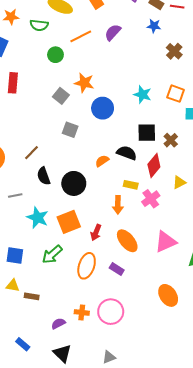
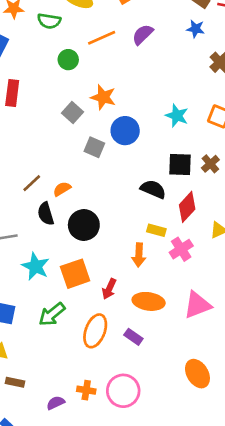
gray square: (70, 130) -> (94, 147), moved
brown cross: (171, 140) -> (210, 164), moved
orange semicircle: (102, 161) -> (62, 189), moved
orange ellipse: (127, 241) -> (149, 301), turned -45
brown rectangle: (32, 296) -> (15, 382), moved

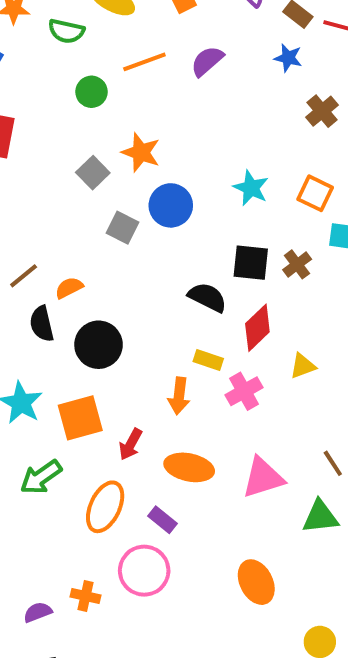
pink circle: (123, 391) -> (144, 571), moved

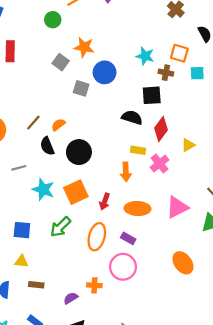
brown cross: (297, 264) -> (166, 73), moved, turned -32

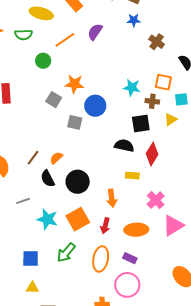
yellow triangle: (188, 145) -> (171, 119), moved
pink cross: (160, 164) -> (156, 200), moved
orange arrow: (126, 172) -> (112, 198), moved

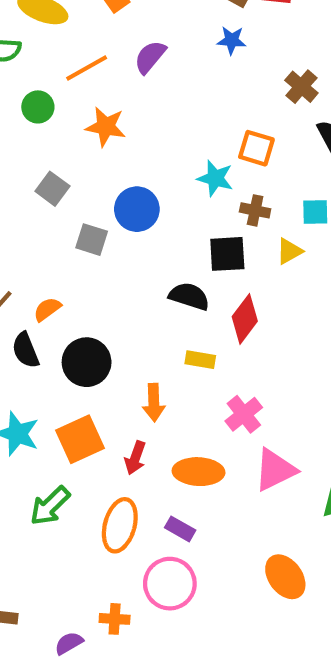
brown cross: (157, 42) -> (301, 87), moved
orange square: (163, 82) -> (256, 148), moved
orange star: (74, 84) -> (106, 127), moved

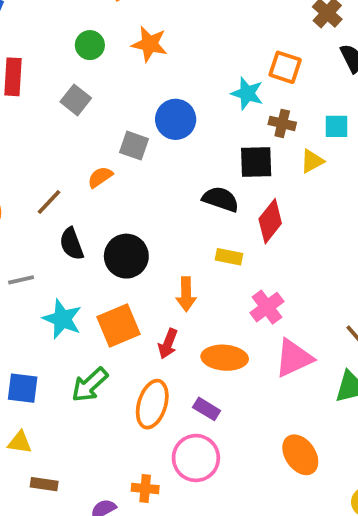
green circle: (38, 107) -> (90, 45), moved
gray square: (52, 189) -> (76, 100), moved
orange semicircle: (47, 309) -> (100, 177), moved

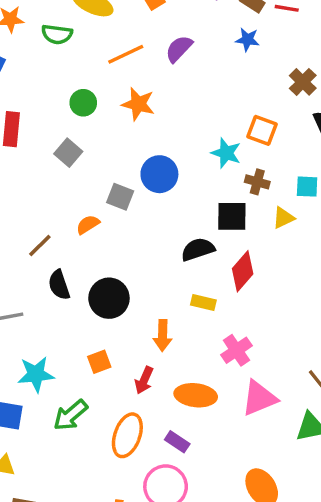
black semicircle: (221, 199) -> (198, 249), turned -40
cyan star: (62, 319) -> (36, 374), moved, turned -30
orange square: (119, 326) -> (99, 362), size x0.6

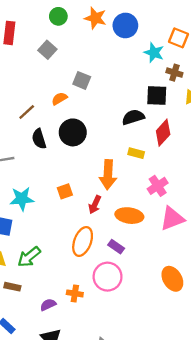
blue circle: (159, 174) -> (125, 25), moved
black circle: (109, 298) -> (73, 132), moved
orange arrow: (163, 335) -> (108, 175), size x1.4
green arrow: (71, 415) -> (29, 257), moved

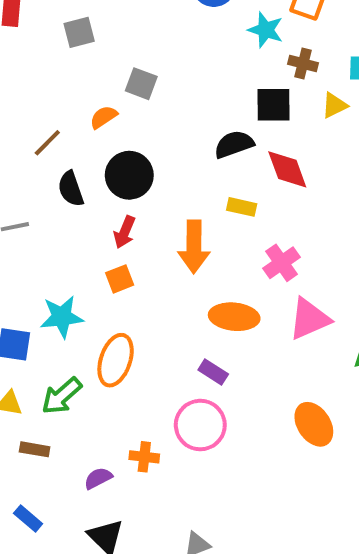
gray square: (47, 50) -> (79, 32), turned 36
red diamond: (163, 133) -> (287, 169), turned -60
cyan star: (22, 199) -> (62, 317), moved
red arrow: (95, 205) -> (125, 232), moved
orange ellipse: (83, 241) -> (116, 360), moved

